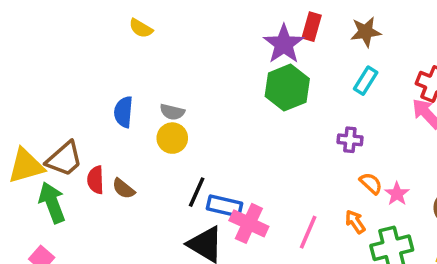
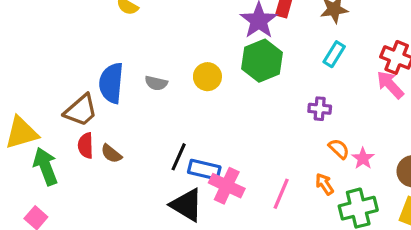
blue semicircle: (123, 112) -> (111, 83), size x1.4
yellow circle: (172, 138) -> (207, 77), moved
brown trapezoid: (64, 159) -> (81, 110), moved

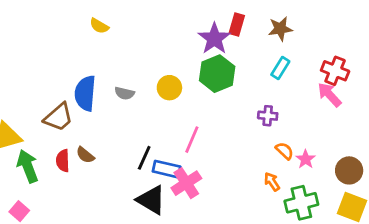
red semicircle: (86, 146) -> (63, 161), moved
pink cross: (227, 186) -> (186, 183), turned 32
pink line: (281, 194) -> (192, 140), moved

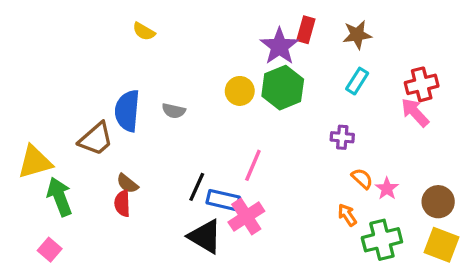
red cross: (335, 71) -> (422, 84), turned -36
yellow circle: (169, 88) -> (240, 91), moved
red semicircle: (63, 161) -> (122, 203), moved

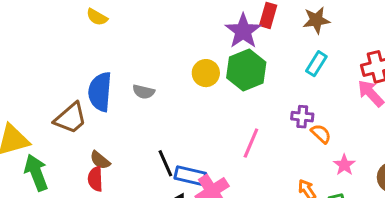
yellow semicircle: (144, 31) -> (97, 17), moved
pink line: (253, 165) -> (251, 143), moved
orange semicircle: (362, 179) -> (321, 134), moved
black line: (197, 187) -> (165, 163), turned -48

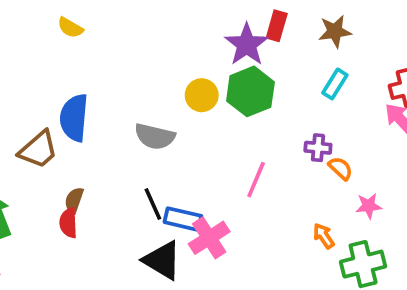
gray semicircle: (144, 92) -> (155, 136), moved, size x1.5
brown semicircle: (100, 160) -> (74, 200), turned 70
pink star: (344, 165) -> (369, 206), turned 30

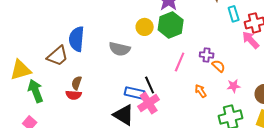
cyan rectangle: (335, 84) -> (234, 14), moved, turned -49
pink line: (256, 180) -> (180, 62), moved
black line: (153, 204) -> (150, 85), moved
red semicircle: (68, 223) -> (74, 95), turned -84
orange arrow: (324, 236) -> (201, 91), moved

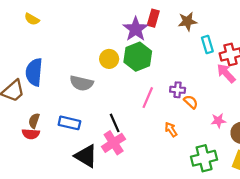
pink star: (234, 86) -> (218, 121), moved
blue rectangle: (135, 93) -> (69, 123), moved

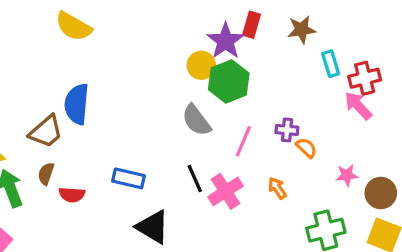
yellow semicircle: (32, 19) -> (73, 26), size x1.6
yellow circle: (109, 59) -> (201, 65), moved
gray semicircle: (82, 83) -> (196, 120), moved, turned 40
brown semicircle: (34, 121) -> (46, 174), moved
pink cross: (114, 143) -> (226, 191), moved

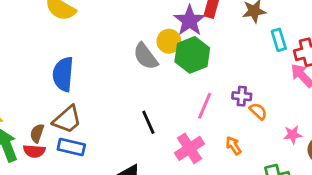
gray semicircle: (196, 120) -> (146, 56), moved
brown trapezoid: (46, 132) -> (67, 120), moved
blue rectangle: (128, 178) -> (71, 147), moved
black line: (195, 178) -> (148, 122), moved
red semicircle: (72, 195) -> (34, 151), moved

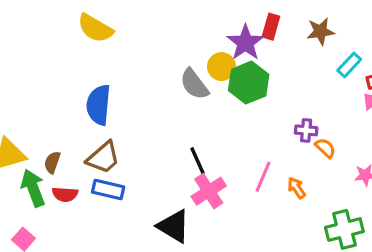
cyan rectangle: (279, 40) -> (349, 65), turned 60
pink line: (205, 106) -> (263, 177), moved
brown semicircle: (37, 133) -> (52, 162), moved
pink cross: (190, 148) -> (209, 191), moved

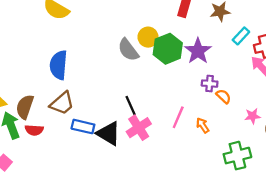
purple star: (245, 43) -> (198, 51), moved
brown semicircle: (52, 162) -> (25, 107), size x1.5
blue rectangle: (108, 190) -> (83, 127), moved
black triangle: (174, 226) -> (108, 134), moved

